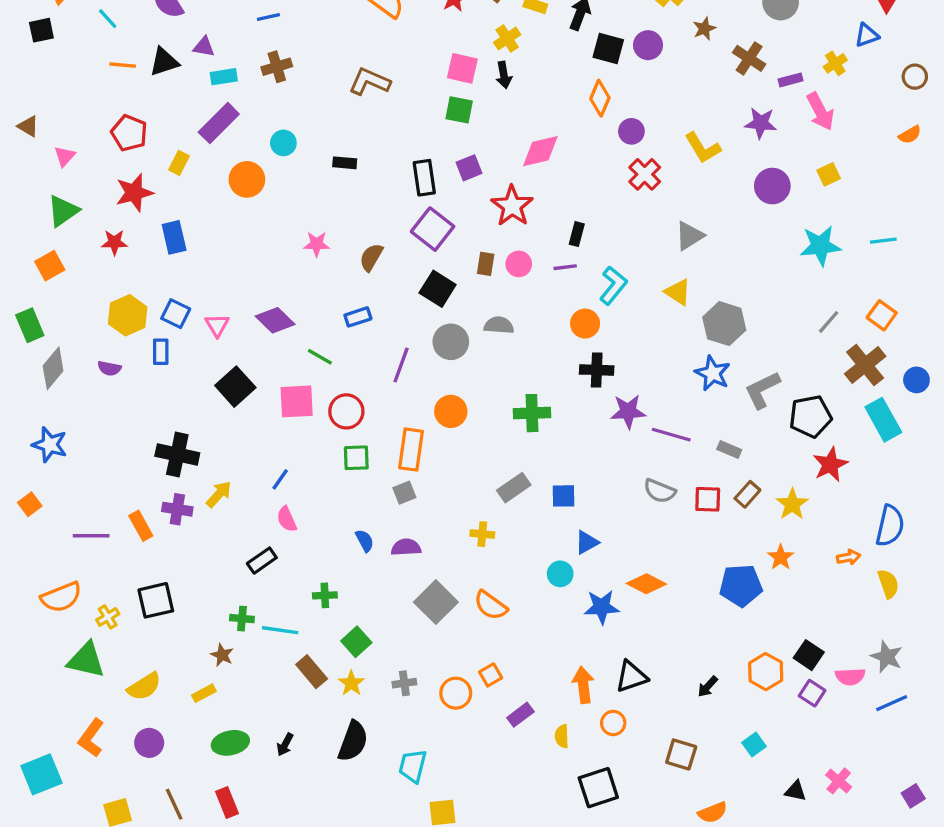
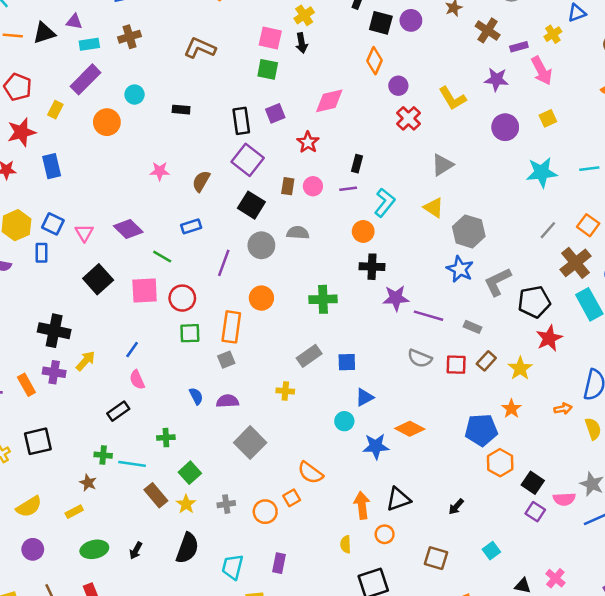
red star: (512, 206) -> (308, 142), size x0.7
orange semicircle: (491, 605) -> (310, 473), moved
orange hexagon: (766, 672) -> (500, 463), moved
purple rectangle: (520, 715) -> (279, 563), moved, turned -42

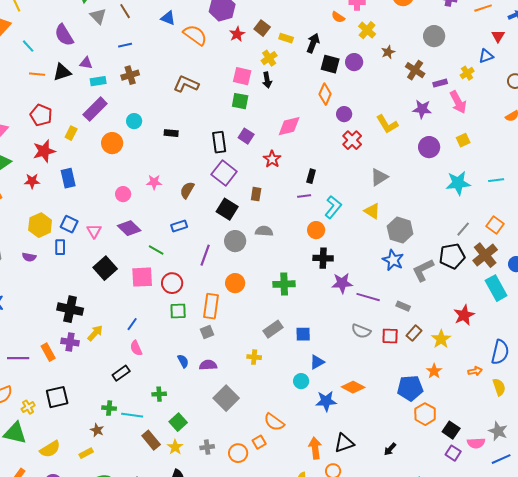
purple square: (275, 113) -> (246, 136), turned -35
pink circle: (313, 186) -> (123, 194), moved
black pentagon: (534, 302) -> (452, 256), moved

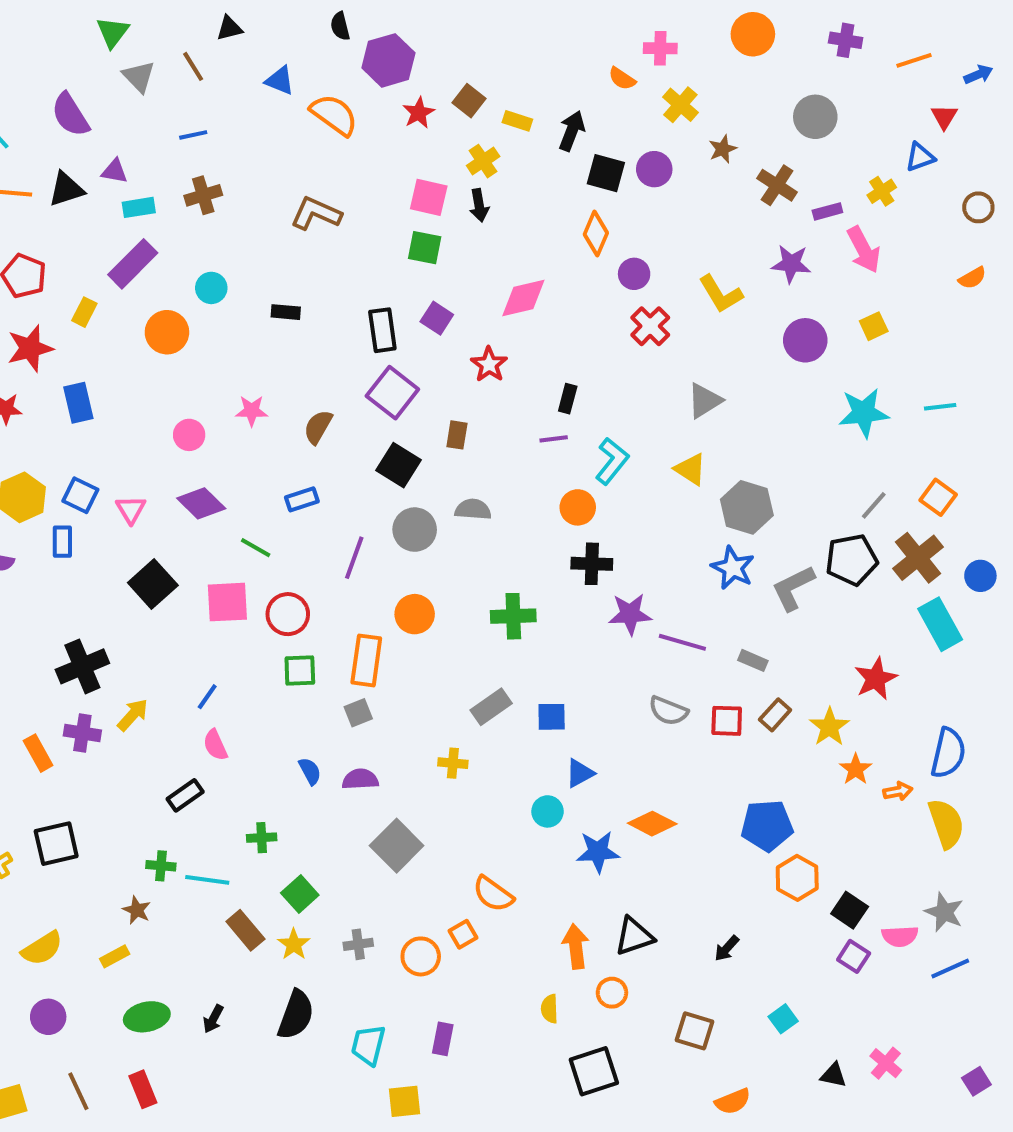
black cross: (70, 309) -> (82, 666), turned -35
orange star: (434, 371) -> (856, 769), moved
yellow semicircle: (499, 387) -> (946, 824), size x1.4

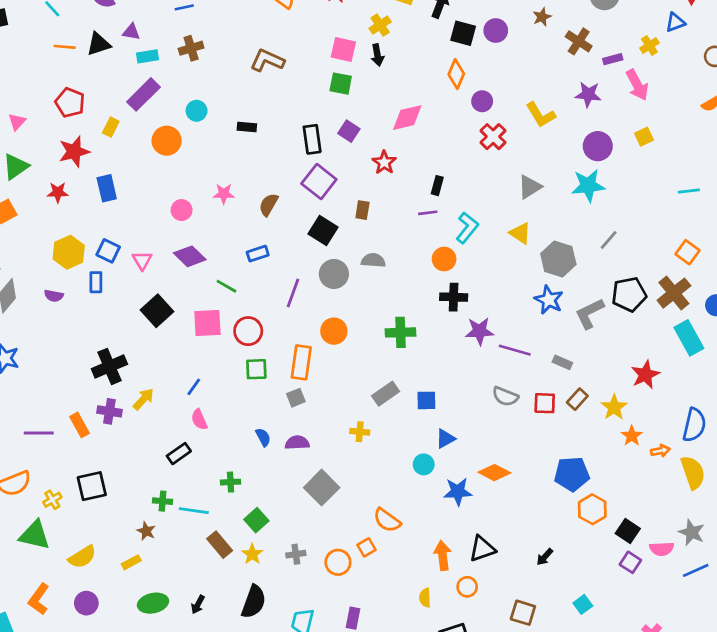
cyan star: (864, 413) -> (588, 186), moved
gray line: (874, 505) -> (609, 240), moved

